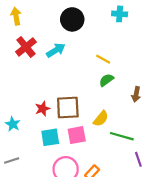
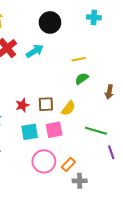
yellow line: (103, 59) -> (79, 59), turned -40
brown square: (68, 108) -> (46, 104), size x0.7
yellow semicircle: (101, 119) -> (68, 108), moved

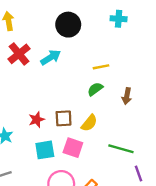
green semicircle: (82, 79) -> (95, 89), moved
brown arrow: (109, 92) -> (127, 96), moved
pink square: (54, 130) -> (73, 148), turned 30

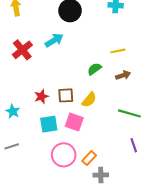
red cross: (19, 54) -> (22, 50), moved
yellow line: (101, 67) -> (118, 51), moved
brown arrow: (127, 96) -> (123, 75), turned -120
green line: (121, 149) -> (129, 113), moved

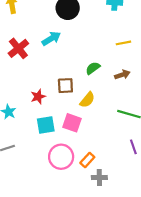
yellow line: (118, 51) -> (123, 43), moved
brown square: (66, 95) -> (65, 86), moved

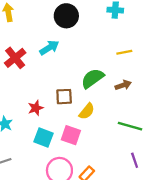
green semicircle: (93, 68) -> (92, 78), size x1.5
cyan square: (46, 125) -> (44, 137), turned 30

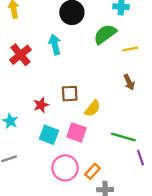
cyan arrow: (49, 48) -> (55, 44), turned -72
green semicircle: (92, 78) -> (105, 34), moved
brown arrow: (123, 85) -> (129, 82), turned 84
green line: (130, 126) -> (123, 137), moved

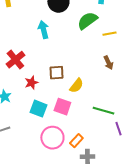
red cross: (20, 55) -> (15, 60), moved

